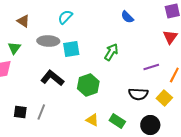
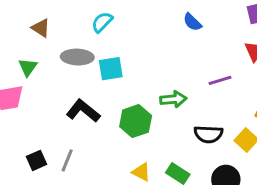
green arrow: (111, 52) -> (173, 99), moved, turned 54
purple line: (151, 67) -> (220, 80), moved
black square: (20, 112) -> (37, 160), turned -32

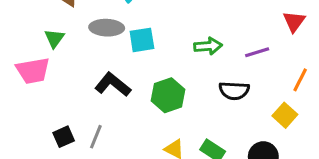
green arrow: (173, 99) -> (208, 46), moved
black semicircle: (208, 134) -> (234, 91), moved

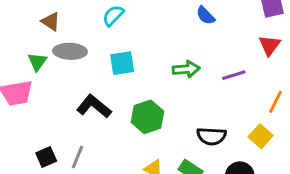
gray ellipse: (107, 28) -> (70, 51), moved
black semicircle: (234, 91) -> (211, 136), moved

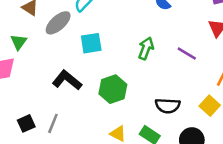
gray ellipse: (70, 51) -> (58, 23), moved, turned -44
green arrow: (186, 69) -> (146, 48), turned -65
purple line: (234, 75) -> (187, 53), turned 48

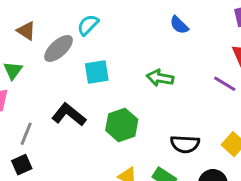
green arrow: (146, 48) -> (160, 78), turned -100
purple line: (187, 53) -> (225, 84), moved
gray line: (53, 123) -> (26, 134), moved

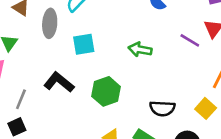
gray ellipse: (59, 48) -> (50, 23), turned -44
purple line: (225, 84) -> (190, 40), moved

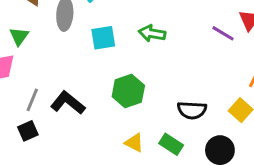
green arrow: (140, 50) -> (152, 33), moved
black L-shape: (59, 82) -> (68, 103), moved

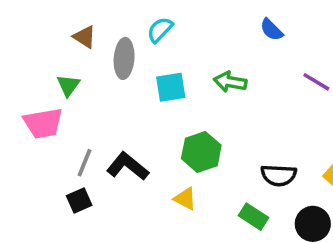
yellow triangle: (134, 143) -> (185, 199), moved

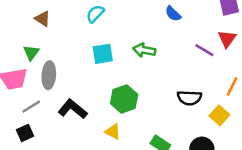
gray ellipse: (124, 58) -> (49, 75), moved
gray line: (84, 163) -> (31, 107), moved, turned 36
black semicircle: (279, 175) -> (189, 98), moved
black square: (79, 200) -> (25, 133), moved

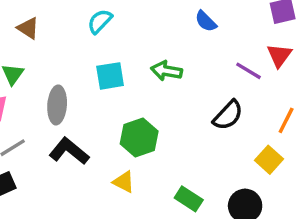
gray ellipse: (49, 75) -> (57, 105), moved
black semicircle: (189, 98) -> (228, 115), moved, turned -50

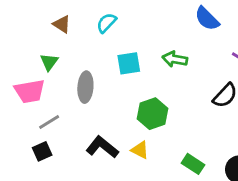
cyan semicircle: (100, 21) -> (106, 23), moved
blue semicircle: (206, 21) -> (207, 19), size x1.4
black L-shape: (69, 151) -> (102, 147), moved

